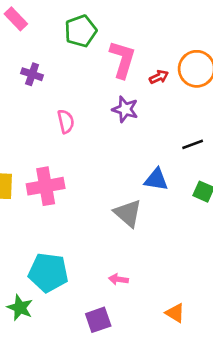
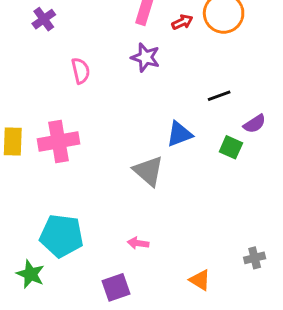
purple cross: (32, 74) -> (44, 19), turned 35
blue triangle: (156, 179) -> (179, 134), turned -30

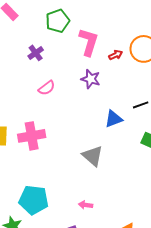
purple cross: (44, 19) -> (36, 53), moved
pink semicircle: (81, 71) -> (47, 88), turned 66
blue triangle: (179, 134) -> (114, 119), moved

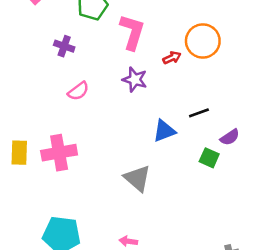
purple cross: (36, 53) -> (64, 46), turned -35
red arrow: (116, 55) -> (172, 58), moved

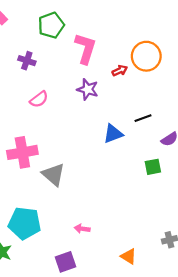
green square: (209, 158) -> (153, 167), moved, turned -35
gray triangle: (137, 178) -> (53, 175), moved

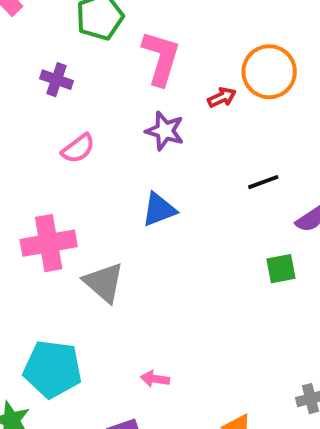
blue triangle: (113, 134) -> (159, 210), moved

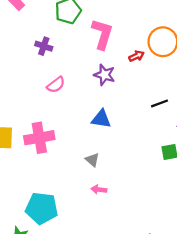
blue triangle: (159, 210) -> (101, 119), turned 30
gray triangle: (104, 282) -> (92, 160), moved, size x0.6
pink arrow: (155, 379) -> (99, 189), moved

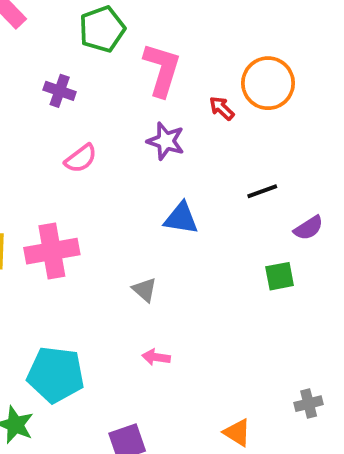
red arrow: (136, 56) -> (222, 108), turned -112
blue triangle: (101, 119) -> (181, 218), moved
pink arrow: (99, 189) -> (156, 357), moved

